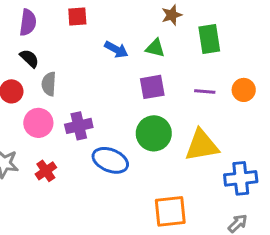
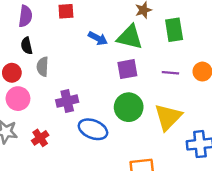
green triangle: (155, 48) -> (130, 37), size x1.6
black semicircle: (29, 58) -> (27, 46), turned -147
pink circle: (38, 123) -> (18, 99), moved
yellow triangle: (202, 145) -> (168, 117), turned -36

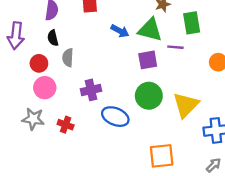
purple line: (170, 73) -> (175, 47), moved
red cross: (40, 138) -> (66, 125), turned -35

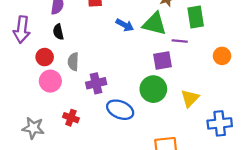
gray semicircle: (68, 58) -> (73, 62), moved
purple square: (148, 60) -> (162, 60), moved
yellow triangle: (186, 105) -> (190, 98), size x0.7
gray star: (33, 119) -> (33, 128), moved

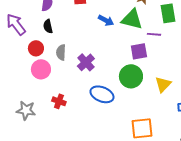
purple arrow: (22, 30) -> (16, 24), turned 135
purple cross: (96, 83) -> (86, 62), moved, turned -30

